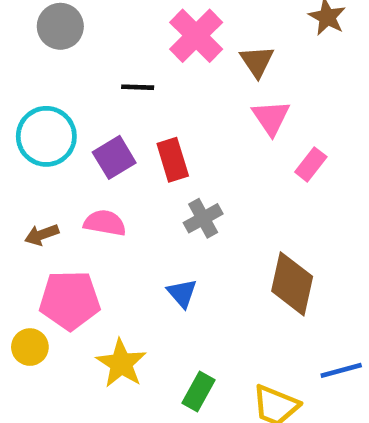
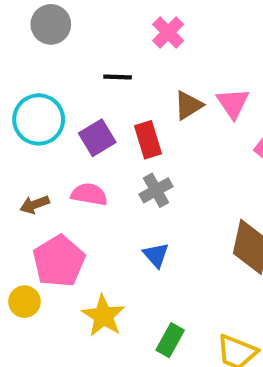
pink cross: (196, 36) -> (168, 32), size x0.7
brown triangle: (257, 61) -> (188, 105), moved, turned 32
gray cross: (203, 218) -> (156, 190), moved
pink pentagon: (70, 300) -> (59, 261), turned -30

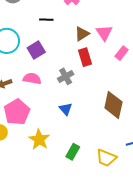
red rectangle: (148, 140) -> (85, 57), moved

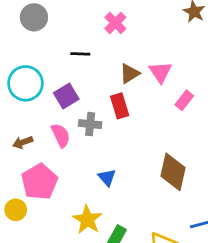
red rectangle: (85, 57) -> (120, 106), moved
gray cross: (66, 76) -> (90, 124), moved, turned 35
pink semicircle: (32, 79) -> (61, 135), turned 54
yellow star: (39, 139) -> (87, 220), moved

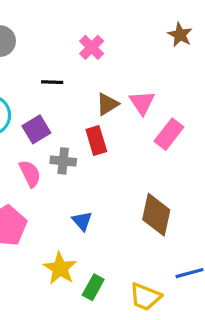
pink rectangle: (184, 100) -> (169, 134), size x1.4

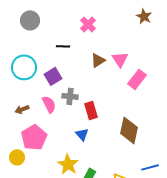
red rectangle: (96, 140) -> (91, 110), moved

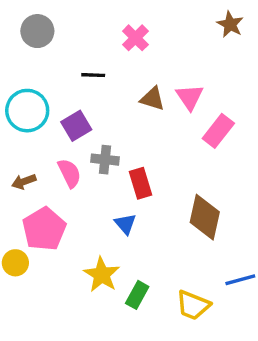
brown triangle: (98, 60) -> (152, 99), turned 49

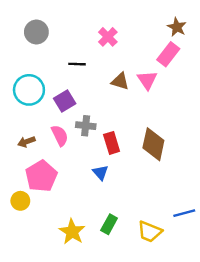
pink rectangle: (218, 131) -> (168, 54), moved
brown diamond: (205, 217) -> (153, 144), moved
yellow star: (102, 275) -> (72, 232), moved

